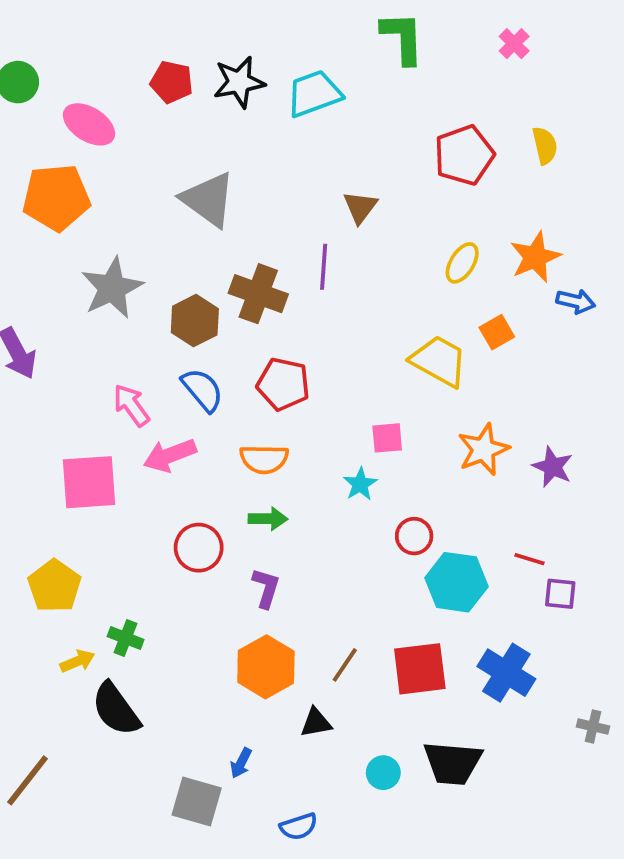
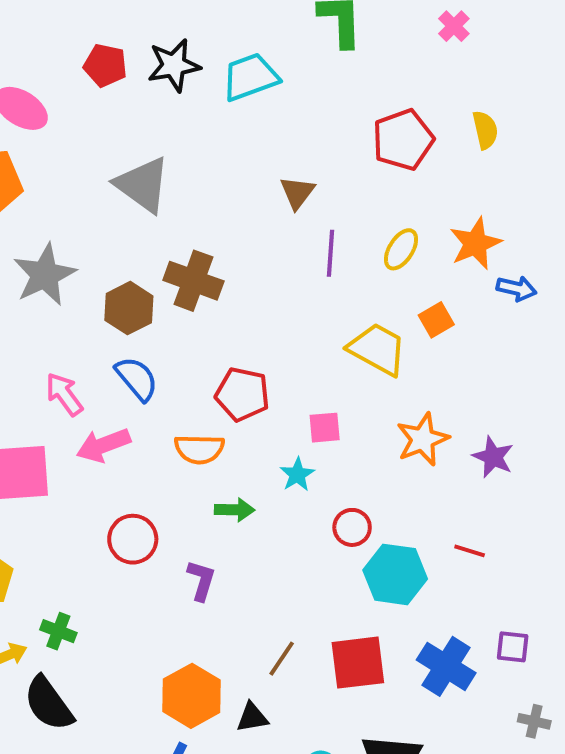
purple line: (324, 267) -> (331, 253), moved
red pentagon: (283, 384) -> (242, 394), moved
green arrow: (268, 519) -> (235, 510), moved
purple square: (560, 594) -> (513, 647), moved
orange hexagon: (266, 667) -> (192, 696), moved

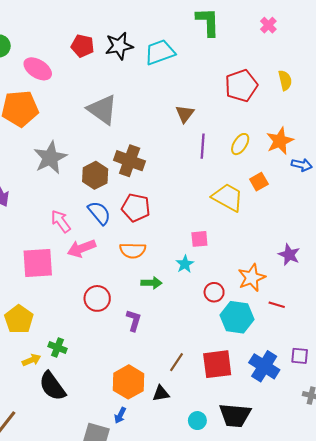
red pentagon: (242, 394) -> (136, 208), moved
orange star: (423, 439) -> (252, 278), moved

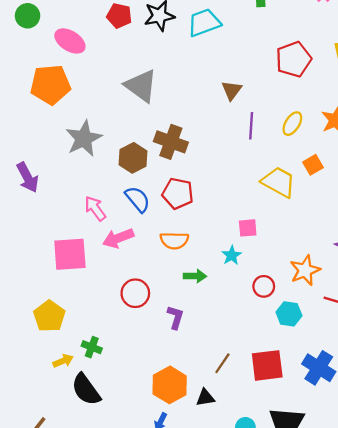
cyan hexagon: (237, 317) -> (289, 314), size x0.7

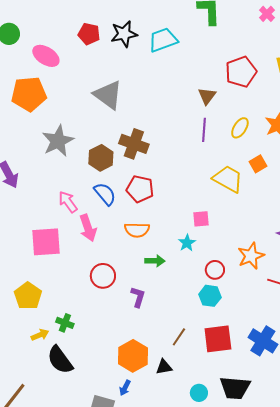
brown triangle: (232, 90) -> (207, 96), moved
pink arrow: (118, 238) -> (88, 228), turned -88
cyan hexagon: (289, 314) -> (210, 296), moved

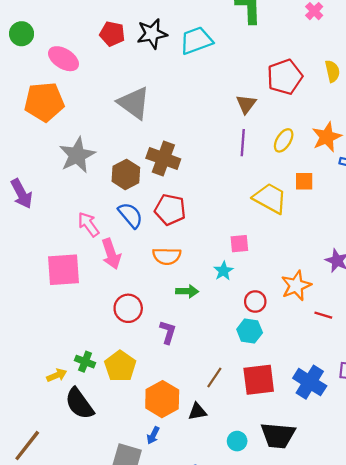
orange square: (258, 164) -> (304, 181), turned 30
yellow pentagon: (28, 296) -> (120, 366), moved

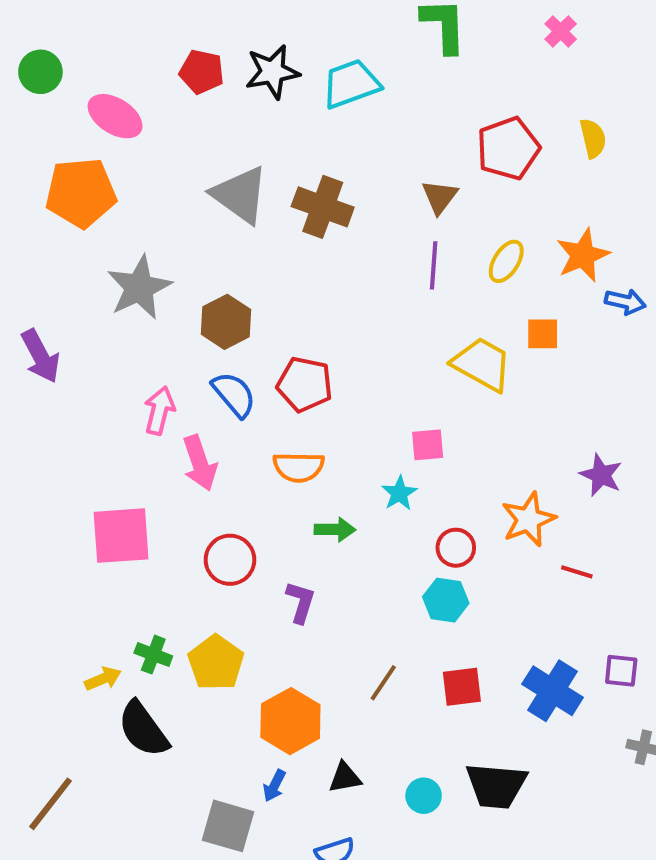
brown cross: (163, 159) -> (323, 207), moved
pink arrow: (88, 224) -> (159, 411), turned 50
pink square: (63, 270) -> (121, 536), moved
red square: (259, 380) -> (462, 687), size x0.7
black triangle: (197, 412) -> (345, 778), moved

